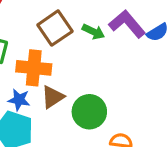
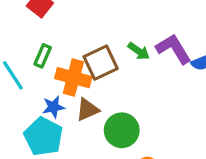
brown square: (55, 28) -> (101, 63), moved
blue star: (19, 100) -> (53, 107), turned -30

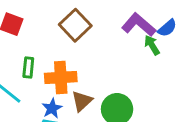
green arrow: (139, 51) -> (152, 45), moved, turned -138
brown square: (101, 63) -> (75, 25), moved

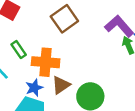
green rectangle: (28, 67) -> (19, 50), turned -48

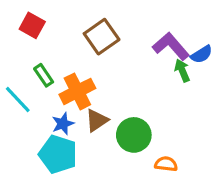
orange cross: (46, 62) -> (77, 91), turned -32

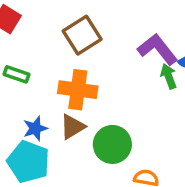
green rectangle: (44, 75) -> (17, 74), turned -40
orange cross: (77, 91) -> (78, 90), moved, turned 32

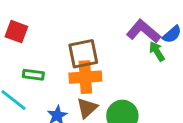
brown square: (82, 35) -> (83, 54), moved, turned 32

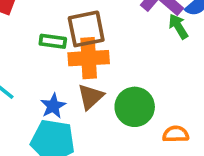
green rectangle: (33, 75) -> (53, 41), moved

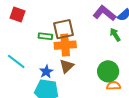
green arrow: (178, 26) -> (115, 35), moved
green circle: (135, 107) -> (108, 71), moved

